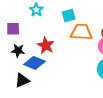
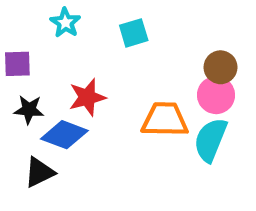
orange trapezoid: (81, 32) -> (165, 120), moved
red star: (46, 45) -> (87, 97), turned 30

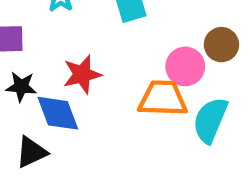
pink circle: (216, 95) -> (185, 66), moved
blue diamond: (64, 135) -> (58, 113), turned 48

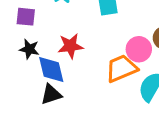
orange trapezoid: (163, 99) -> (121, 68), turned -32
black triangle: (31, 152) -> (51, 94), moved

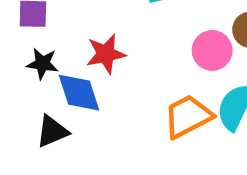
orange trapezoid: (121, 68) -> (188, 116), moved
black triangle: (51, 94) -> (52, 131), moved

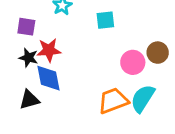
red star: (106, 54) -> (49, 50), moved

